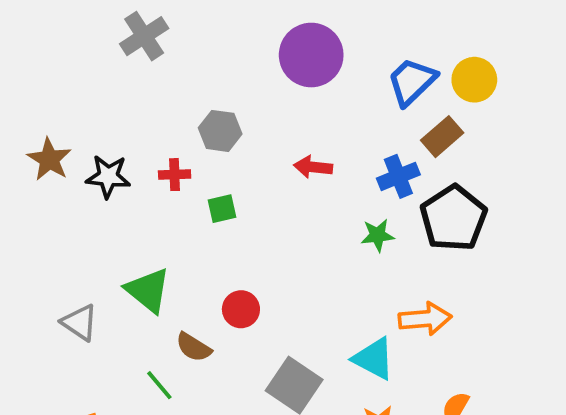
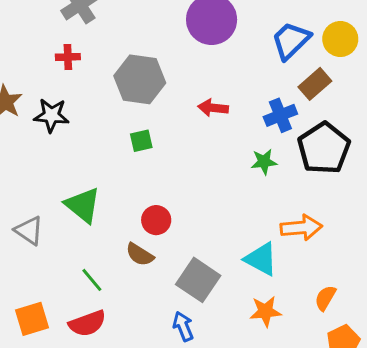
gray hexagon: (220, 131) -> (140, 79), size x1.5
red cross: (175, 175) -> (68, 57), moved
brown semicircle: (194, 347) -> (140, 255), moved

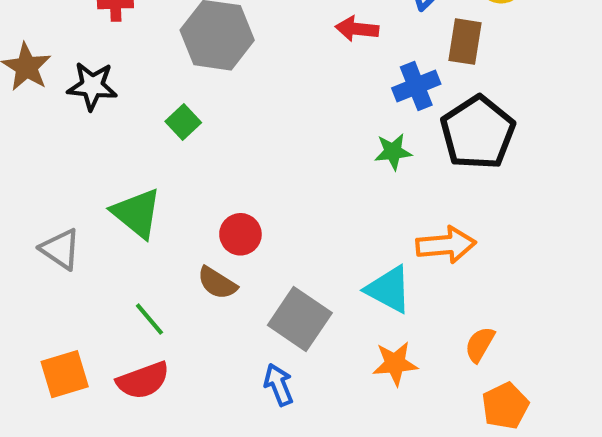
brown rectangle: (315, 84) -> (465, 42), turned -40
red arrow: (213, 108) -> (357, 29), moved
green square: (141, 141) -> (183, 122), moved, turned -30

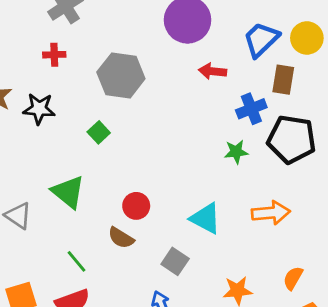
black pentagon: (478, 133) -> (292, 139), turned -30
cyan triangle: (389, 289) -> (206, 218), moved
gray square: (300, 319) -> (175, 261), size x0.7

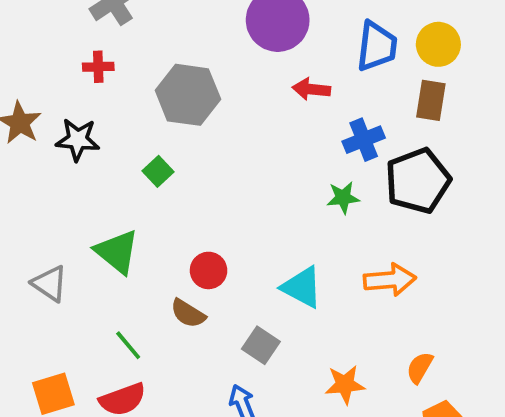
blue trapezoid: (261, 39) -> (377, 46), turned 141
brown rectangle: (283, 80) -> (431, 100), moved
black pentagon: (292, 139) -> (418, 181), turned -30

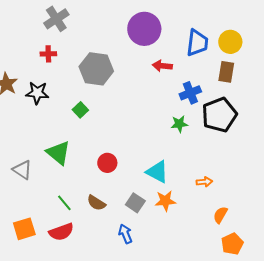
orange arrow: (390, 280) -> (204, 182), moved, size x0.6
brown semicircle: (188, 313) -> (96, 203), moved
orange star: (345, 384) -> (165, 201), moved

